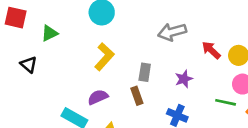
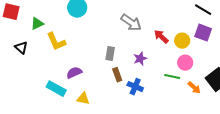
gray arrow: (172, 32) -> (131, 23), turned -130
yellow L-shape: (104, 57) -> (56, 42), moved, turned 115
brown rectangle: (137, 96) -> (117, 75), moved

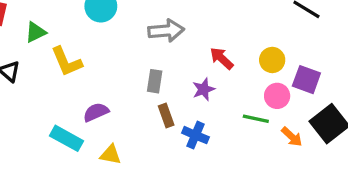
gray arrow: (131, 23) -> (166, 31), moved, turned -40
purple square: (203, 33) -> (306, 80), moved
red arrow: (161, 37) -> (222, 58), moved

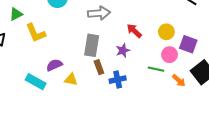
gray rectangle: (155, 81) -> (92, 45), size x1.5
blue cross: (195, 135) -> (118, 80), turned -35
yellow triangle: (111, 155) -> (71, 80), moved

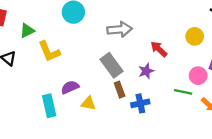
yellow circle: (166, 32) -> (195, 36), moved
gray rectangle: (92, 45) -> (111, 65), turned -45
cyan rectangle: (36, 82) -> (49, 106), turned 48

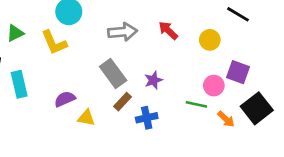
red arrow: (159, 49) -> (168, 30), moved
yellow L-shape: (49, 51) -> (54, 43), moved
brown rectangle: (120, 90) -> (122, 102), turned 63
cyan rectangle: (49, 106) -> (19, 84), moved

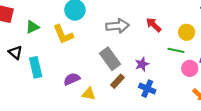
green line: (196, 104) -> (176, 50), moved
blue cross: (147, 118) -> (147, 89), moved, turned 35

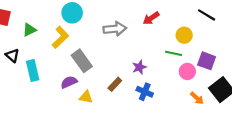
red arrow: (154, 25) -> (151, 18), moved, turned -77
yellow L-shape: (63, 34) -> (60, 37), turned -110
gray rectangle: (110, 59) -> (82, 61), moved

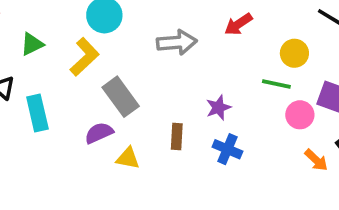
brown rectangle: (115, 84) -> (177, 136), turned -40

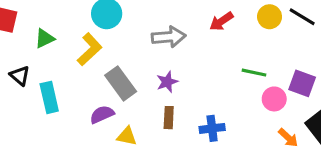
yellow circle: (294, 53) -> (270, 17), moved
purple star: (218, 108) -> (167, 82), moved
blue cross: (227, 149) -> (212, 128), turned -30

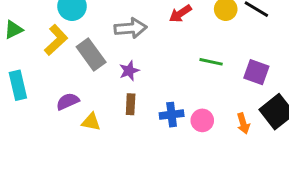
gray rectangle: (121, 83) -> (91, 55), moved
pink circle: (274, 99) -> (202, 120), moved
orange arrow: (288, 138) -> (243, 123), turned 30

